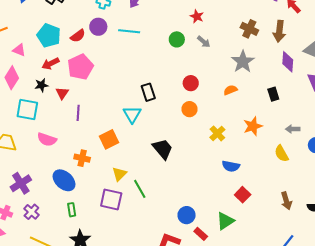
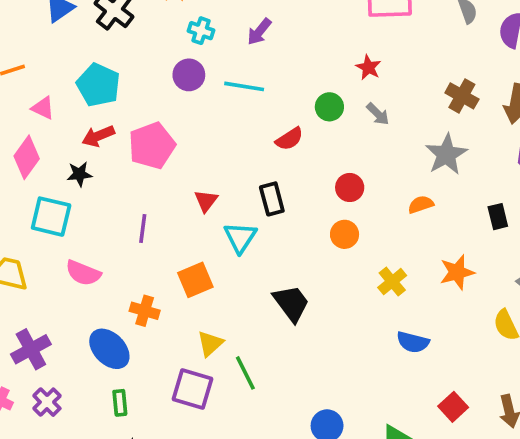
red semicircle: (78, 36) -> (289, 139), moved
red triangle: (62, 93) -> (206, 201), moved
red square: (243, 195) -> (453, 407), moved

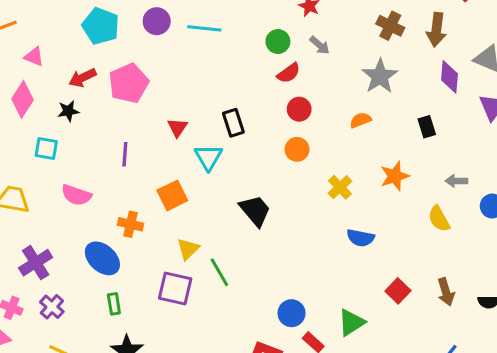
cyan pentagon: (98, 85) -> (101, 26), moved
red semicircle: (289, 139) -> (289, 73), moved
cyan square: (51, 217) -> (46, 149), size x0.7

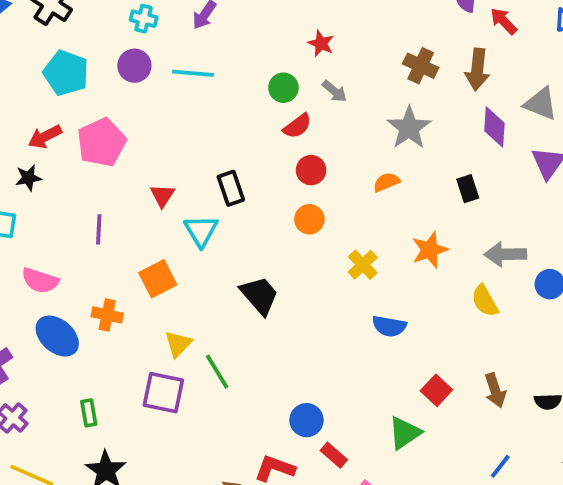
gray arrow: (456, 181) -> (505, 254), size x1.5
blue ellipse: (102, 258) -> (57, 336), moved
green triangle: (351, 323) -> (405, 433), moved

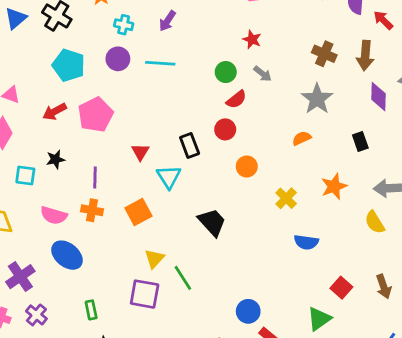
red circle: (311, 170) -> (225, 129), moved
black star: (28, 178) -> (56, 159), moved
orange cross: (107, 315) -> (92, 210), moved

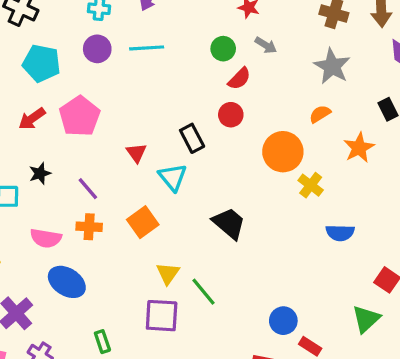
orange circle: (247, 166) -> (283, 152), moved, size x1.6
purple line: (95, 177) -> (88, 189), turned -35
orange star: (334, 186) -> (359, 148), moved

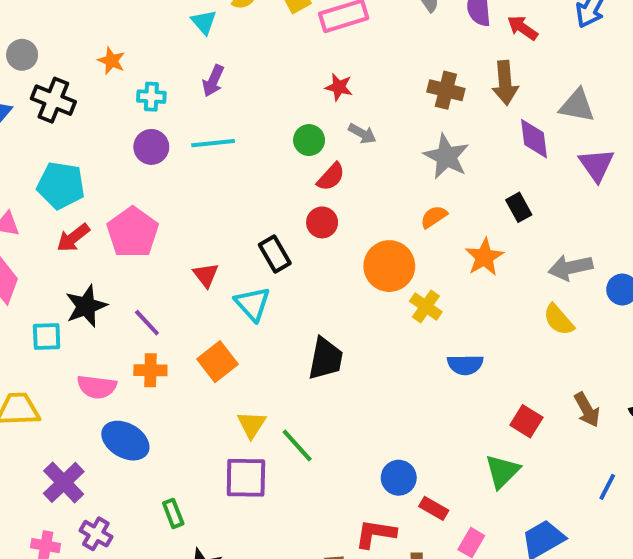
cyan pentagon: (42, 63) -> (61, 185), moved
black star: (40, 173) -> (86, 306), size x1.5
black trapezoid: (229, 223) -> (326, 359), turned 63

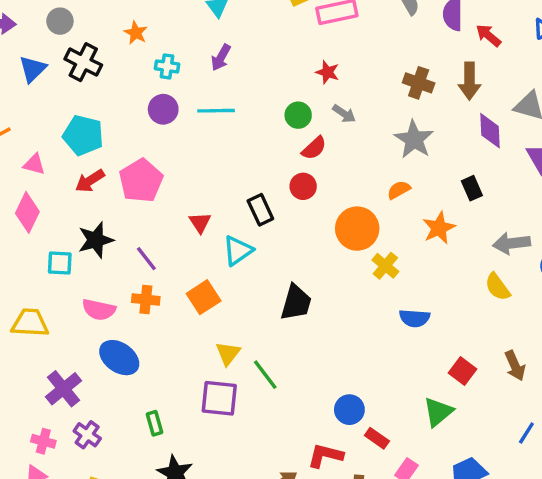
cyan triangle: (253, 304) -> (238, 251), turned 32

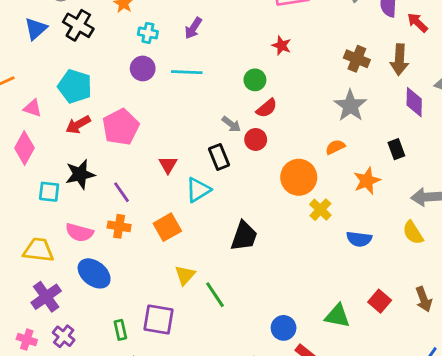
gray arrow: (344, 114) -> (231, 124), moved
blue semicircle: (415, 318) -> (359, 239), moved
yellow trapezoid: (30, 323) -> (38, 250), moved
purple square: (219, 398) -> (159, 319), moved
green triangle: (438, 412) -> (337, 316), moved, turned 48

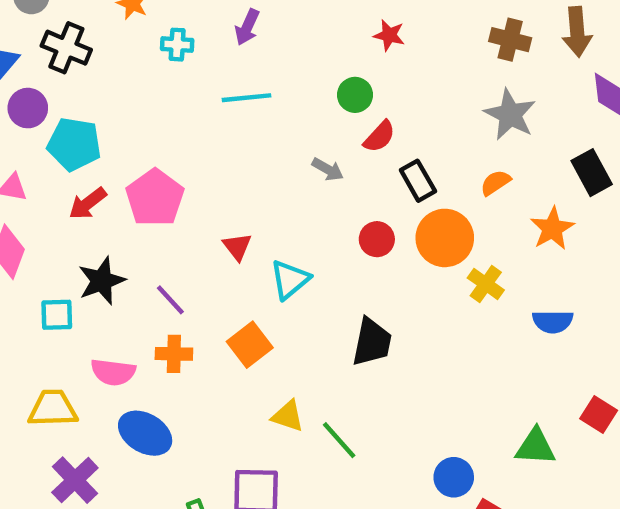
purple circle: (143, 68) -> (28, 108), moved
red circle: (256, 139) -> (377, 239), moved
black rectangle: (396, 149) -> (592, 173), size x1.4
black rectangle: (219, 157) -> (418, 181), moved
yellow triangle: (185, 275) -> (288, 416), turned -45

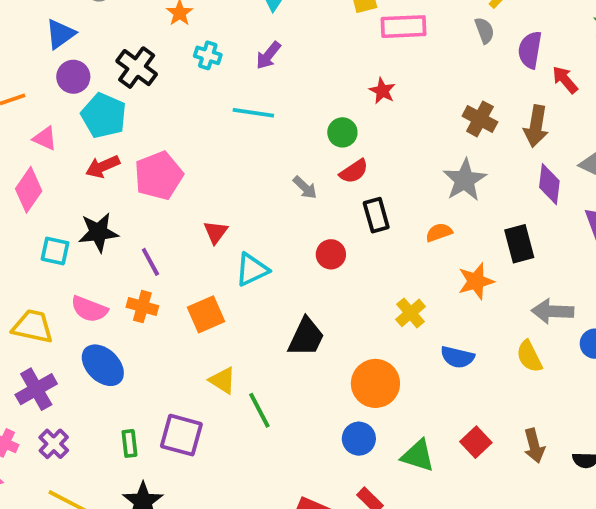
black cross: (66, 48) -> (137, 68), moved
orange circle: (445, 238) -> (375, 383), moved
blue circle: (454, 477) -> (359, 439), moved

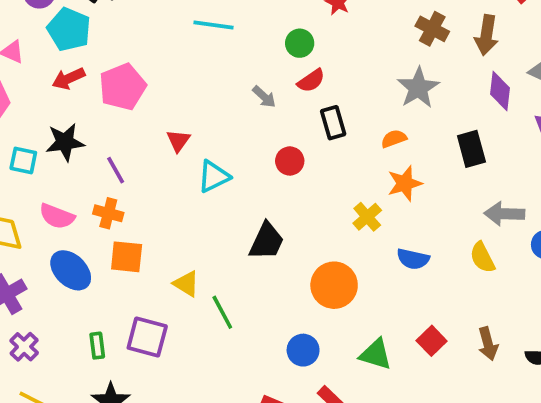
orange star: (476, 281) -> (405, 183), moved
orange square: (206, 314) -> (127, 257), moved, turned 30
blue circle: (359, 439) -> (303, 350), moved

